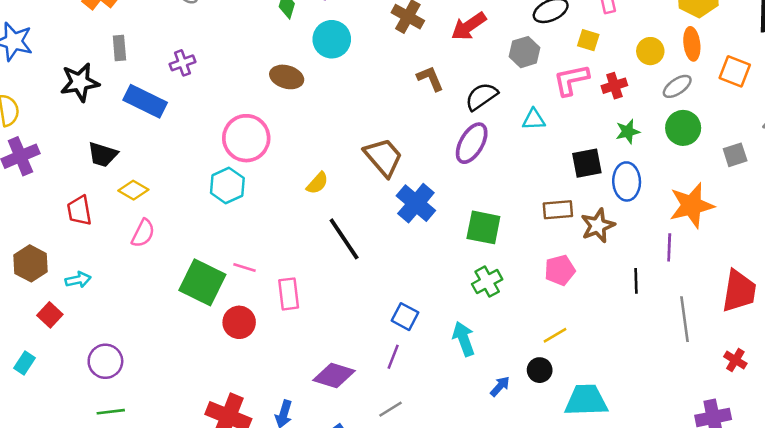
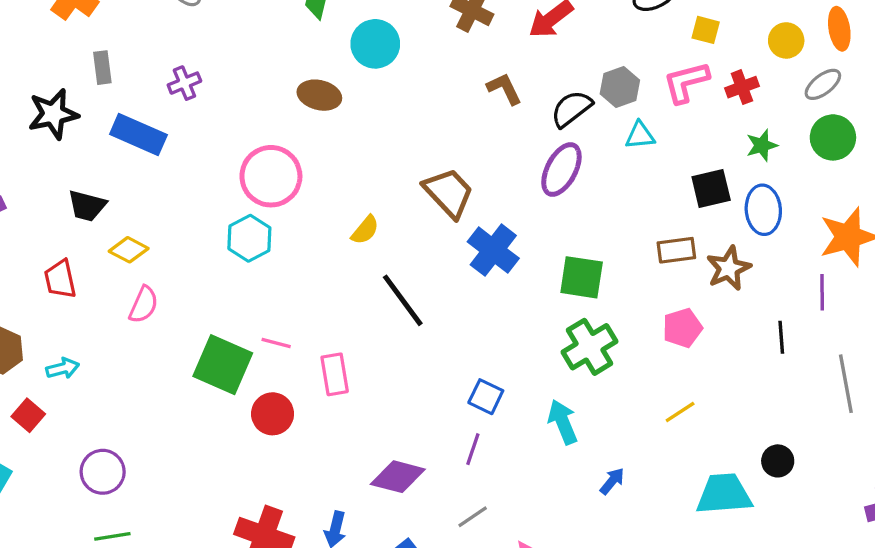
gray hexagon: (524, 52) -> (620, 87), moved
green cross: (487, 282) -> (590, 347), size x1.4
black circle: (540, 370) -> (778, 461), moved

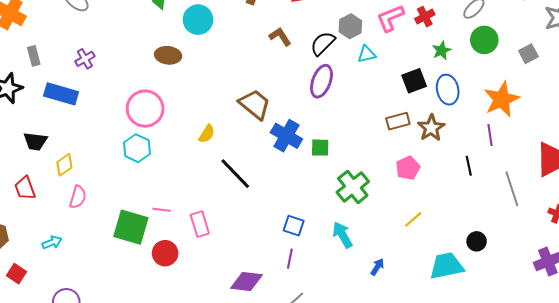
yellow diamond: (129, 250) -> (64, 165), turned -55
green square: (582, 277) -> (320, 148), moved, size x0.7
cyan arrow: (63, 368) -> (52, 242), moved

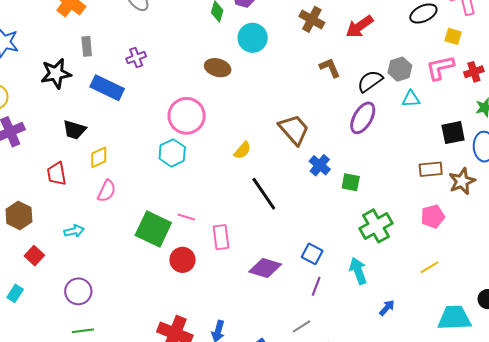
blue cross: (286, 136) -> (320, 165), size x0.7
purple line: (290, 259) -> (316, 286), moved
purple diamond: (246, 281) -> (265, 268), moved

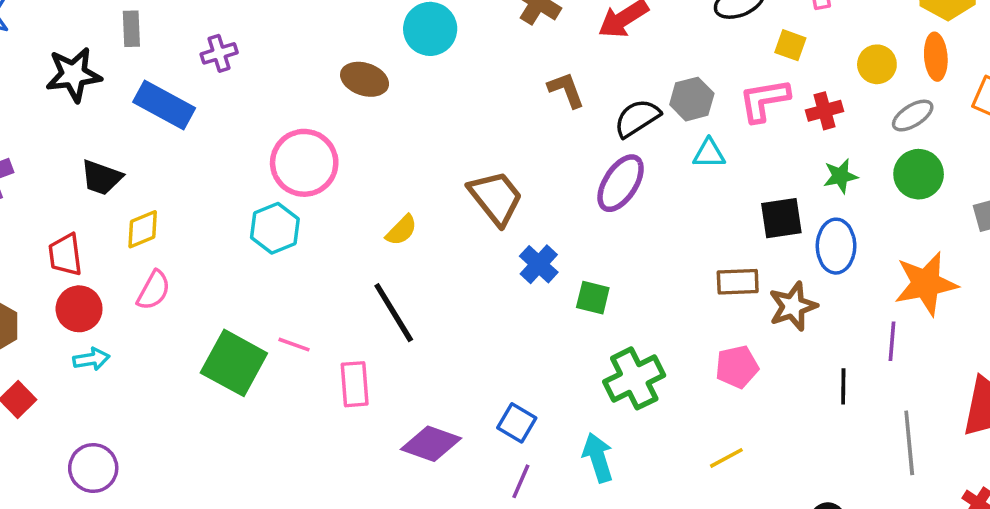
black line: (264, 194) -> (394, 313), moved
red circle: (182, 260) -> (79, 309), moved

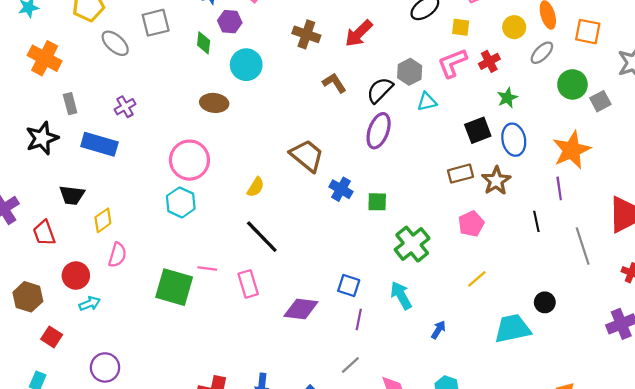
green circle: (919, 174) -> (572, 84), moved
red trapezoid: (65, 255) -> (44, 233), moved

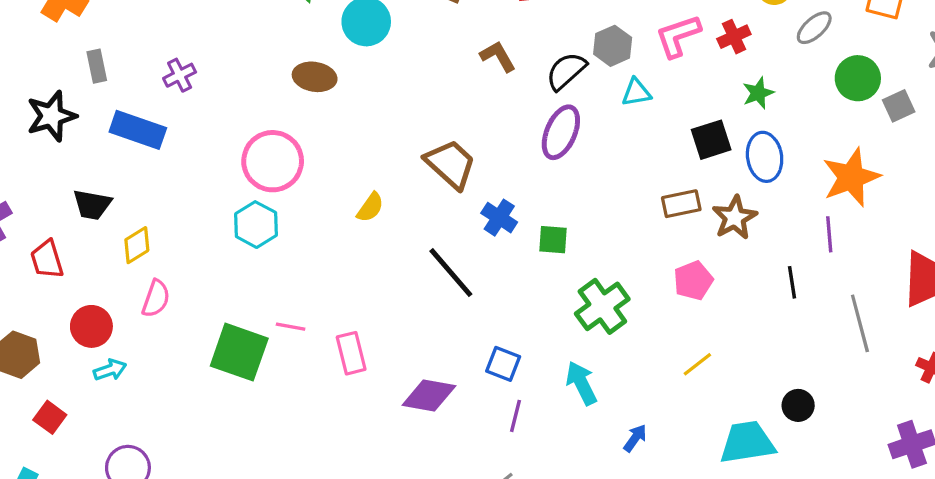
black line: (262, 237) -> (451, 273), moved

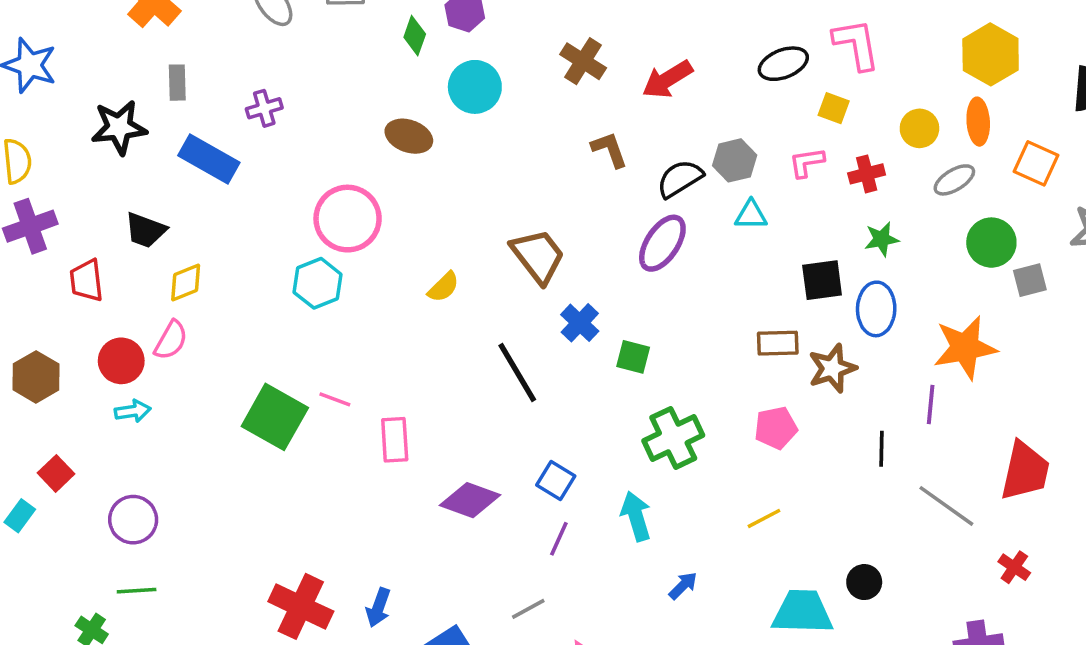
pink L-shape: (678, 36) -> (807, 163), size x0.7
pink semicircle: (156, 299) -> (171, 340), moved
gray line: (860, 323) -> (946, 506), turned -50
red square: (50, 417) -> (56, 473), moved

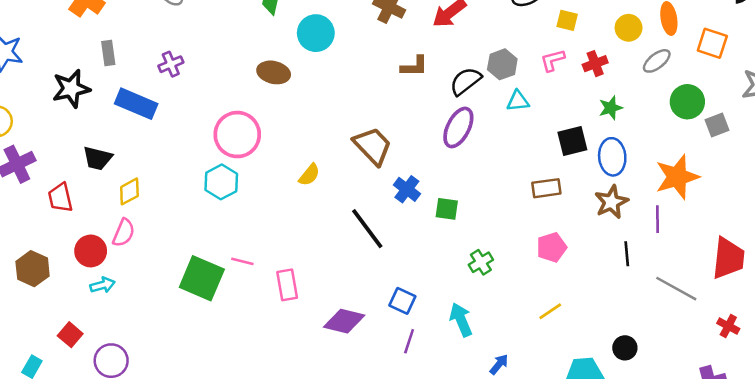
brown L-shape: (610, 150) -> (414, 66), turned 116
brown star: (832, 368) -> (611, 202), moved
green cross: (673, 438) -> (481, 262), size x0.6
red square: (56, 473) -> (70, 335), moved

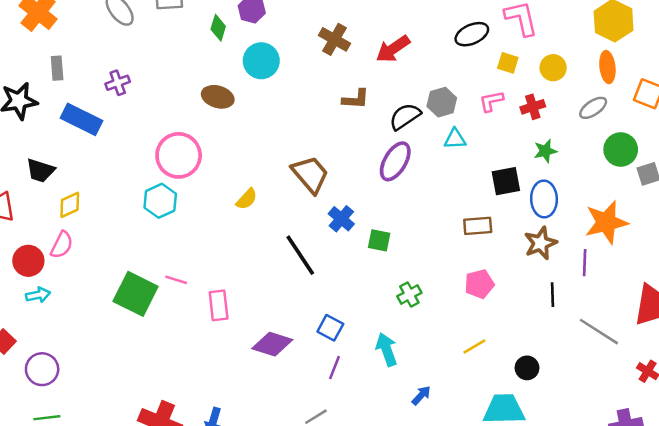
yellow circle: (629, 28) -> (553, 68), moved
black circle: (625, 348) -> (527, 368), moved

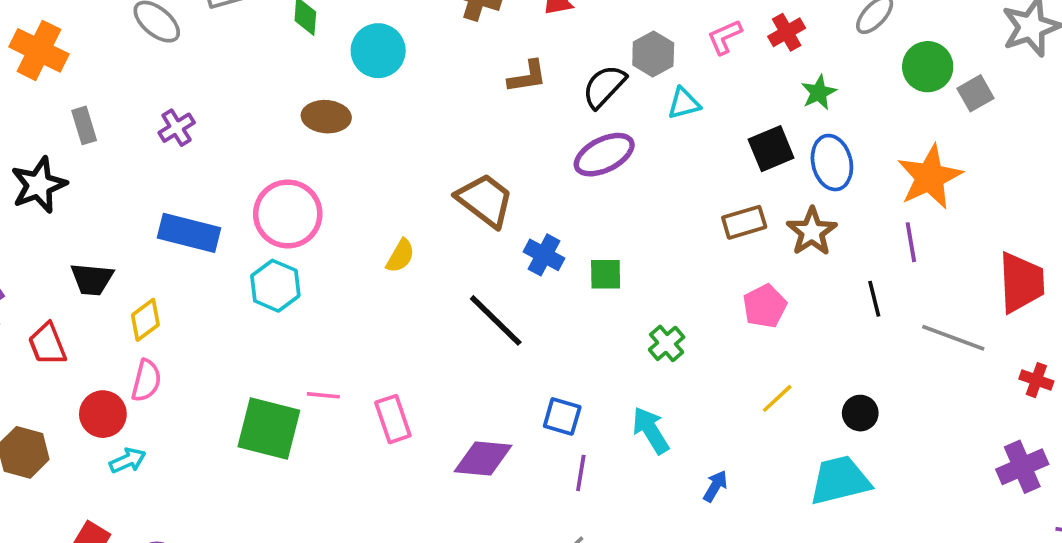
blue rectangle: (81, 119) -> (189, 233), moved
purple ellipse: (395, 161) -> (604, 155), turned 45
brown star: (541, 243) -> (812, 232), moved

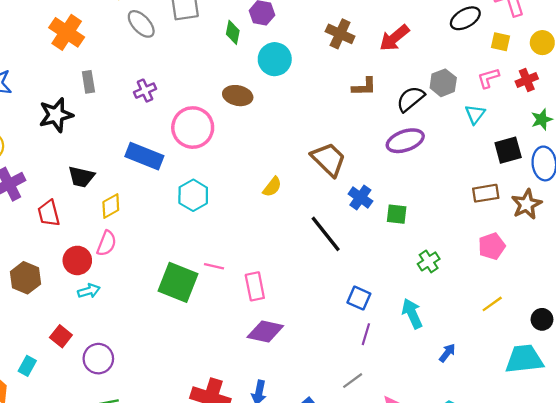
cyan triangle: (684, 103) -> (475, 114), moved, turned -45
pink circle: (288, 214) -> (193, 128), moved
purple diamond: (483, 459) -> (265, 331), moved

